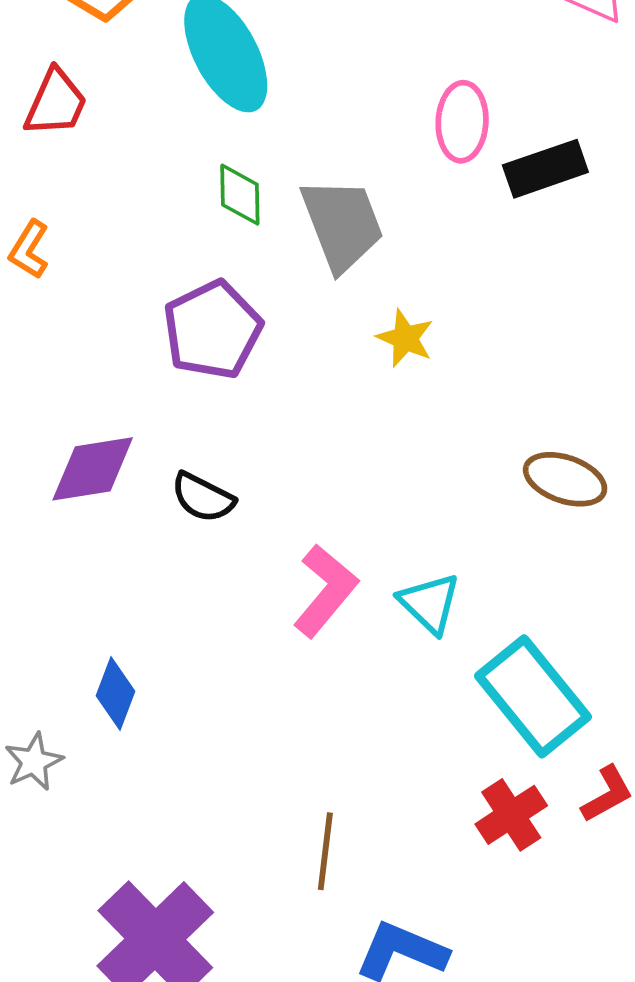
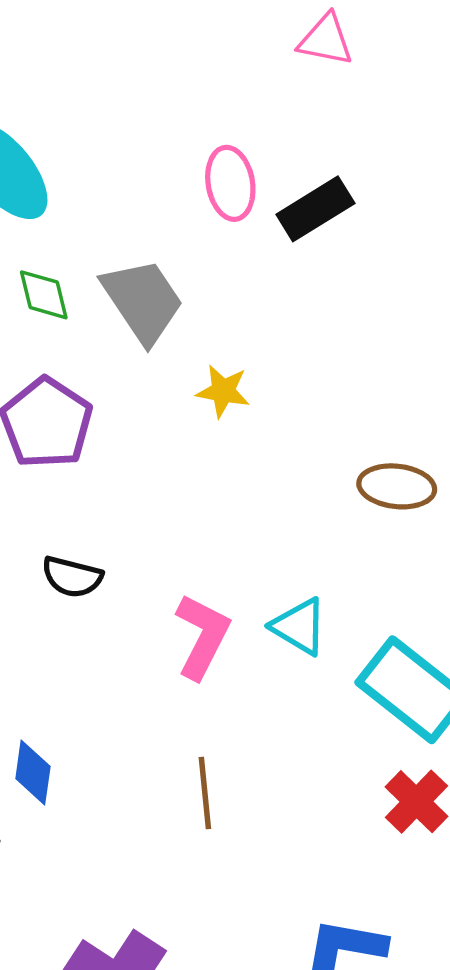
brown line: (325, 851) -> (205, 793), moved

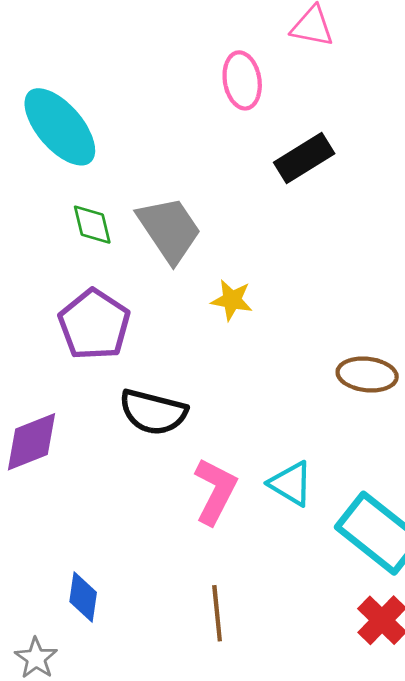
pink ellipse: (230, 183) -> (242, 80), moved
black semicircle: (72, 577) -> (153, 412), moved, size x1.4

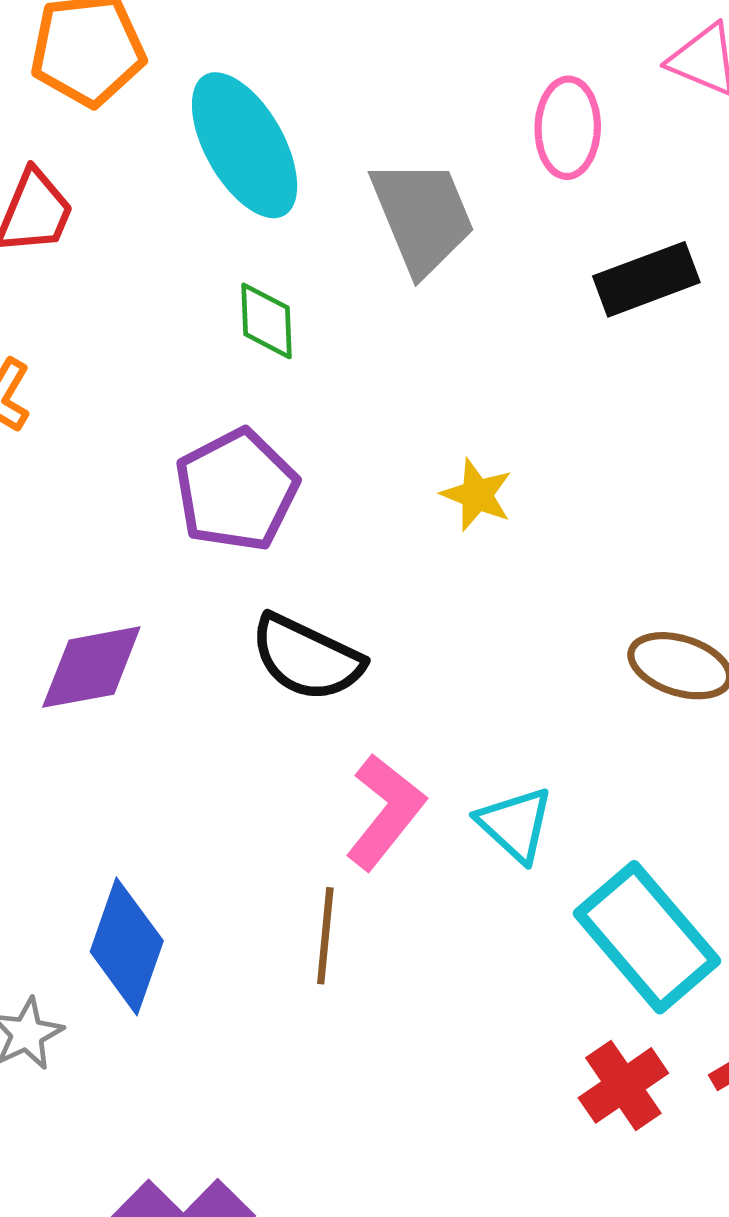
gray trapezoid: (169, 229) -> (422, 216), moved
blue diamond: (83, 597) -> (127, 946), size x1.5
brown line: (217, 613) -> (325, 936), moved

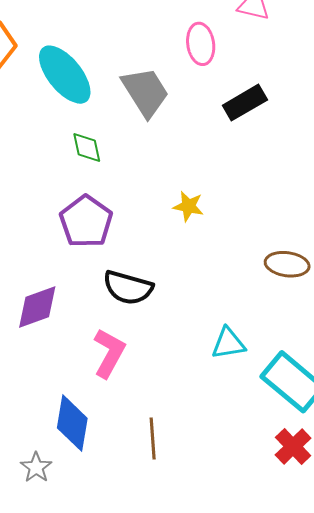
pink L-shape: (385, 812) -> (109, 353), moved
cyan triangle: (515, 824) -> (228, 343), turned -42
brown line: (325, 936) -> (153, 438), moved

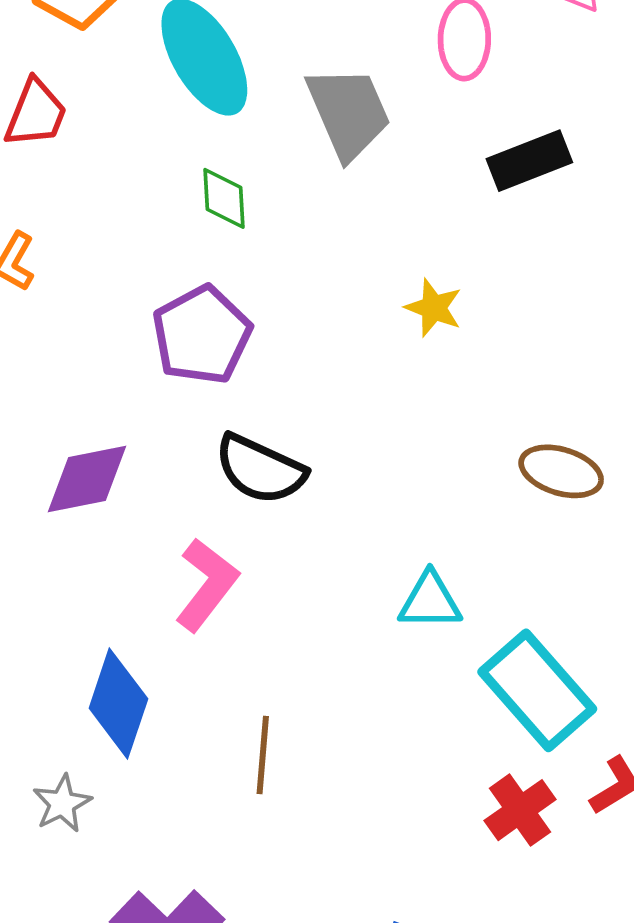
yellow star: (188, 206) -> (434, 308), moved
gray star: (36, 467) -> (62, 803), moved

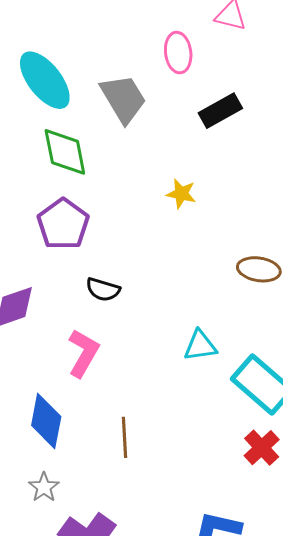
green diamond: (224, 198) -> (65, 152), size x1.6
black semicircle: (260, 469) -> (103, 290), size x0.7
gray star: (62, 803) -> (44, 487), moved

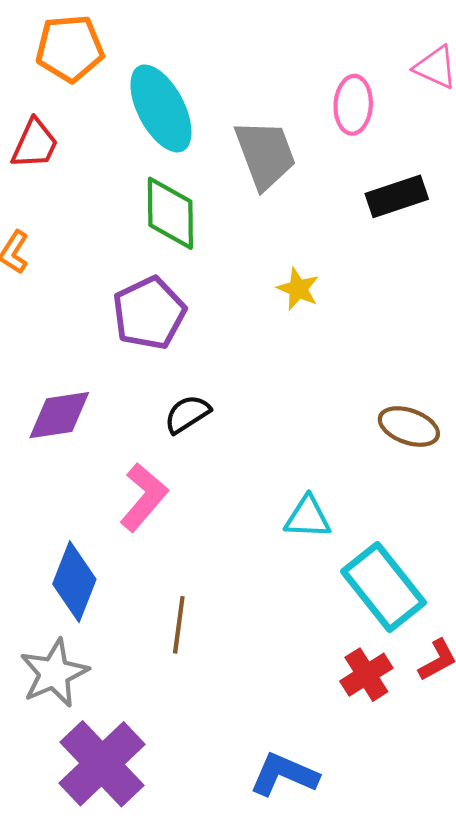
yellow star: (181, 194) -> (298, 289), moved
black semicircle: (103, 290) -> (187, 414), turned 120
gray star: (44, 487) -> (54, 673), size x1.6

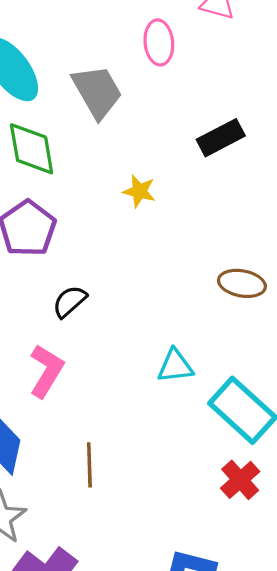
black rectangle: (397, 196) -> (221, 138), moved

